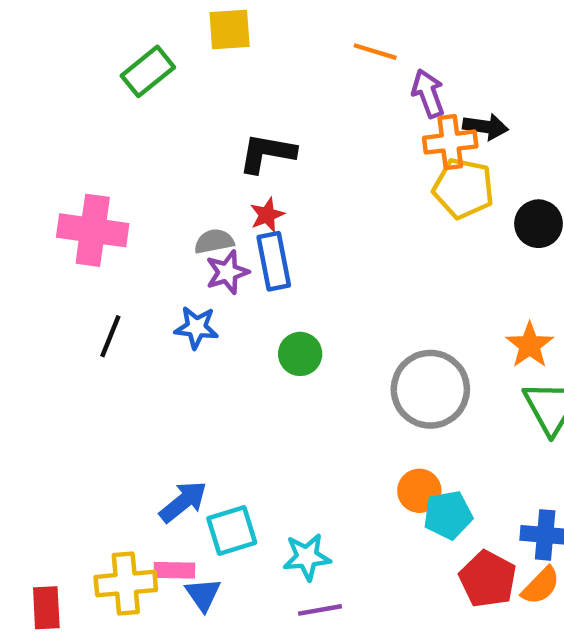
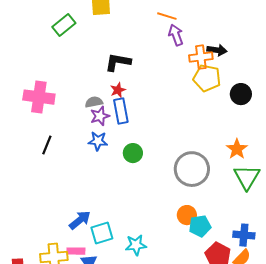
purple arrow: (428, 94) -> (176, 35), moved
blue star: (196, 327) -> (98, 141), moved

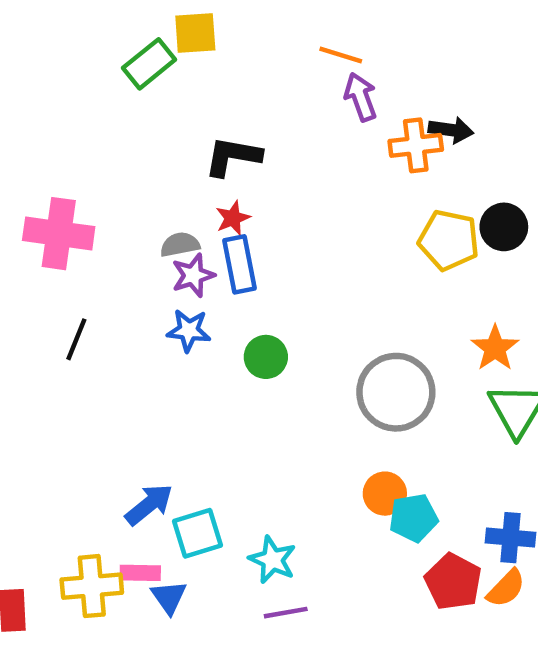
green rectangle: (64, 25) -> (149, 64), moved
yellow pentagon: (207, 78) -> (449, 240), moved
cyan star: (136, 245) -> (272, 560), turned 30

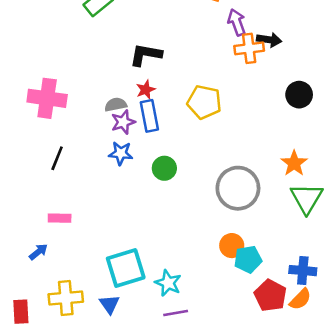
purple arrow: (361, 97) -> (237, 22), moved
yellow pentagon: (449, 240) -> (204, 102), moved
blue arrow: (149, 505) -> (38, 252), moved, size x0.7
cyan square: (198, 533) -> (126, 268), size x1.4
pink rectangle: (140, 573) -> (60, 218), moved

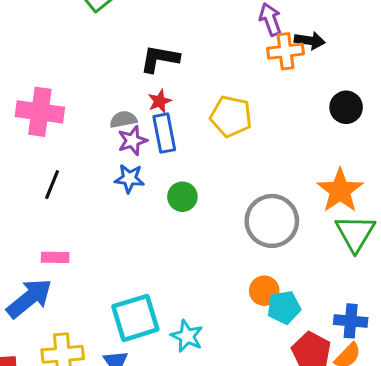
orange star: (294, 163) -> (340, 191), size x1.4
blue arrow: (38, 252) -> (29, 298), size x2.0

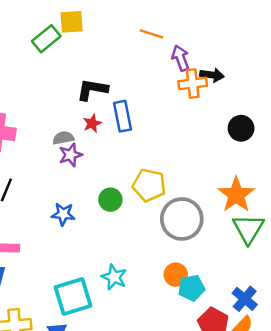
yellow pentagon: (231, 116) -> (149, 185), moved
blue rectangle: (164, 133) -> (122, 116), moved
blue star: (129, 179) -> (63, 214), moved
blue cross: (351, 321) -> (245, 299), turned 35
cyan star: (187, 336) -> (114, 277), moved

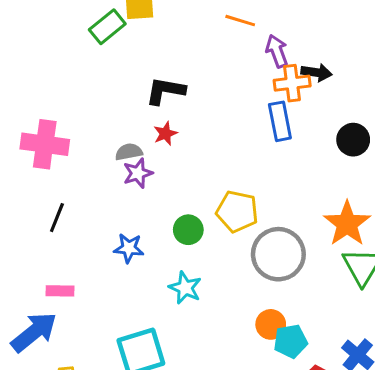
blue rectangle: (122, 116) -> (280, 121), moved
cyan star: (114, 277) -> (185, 288), moved

